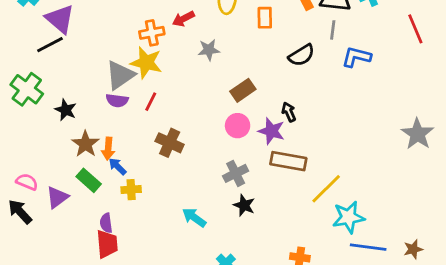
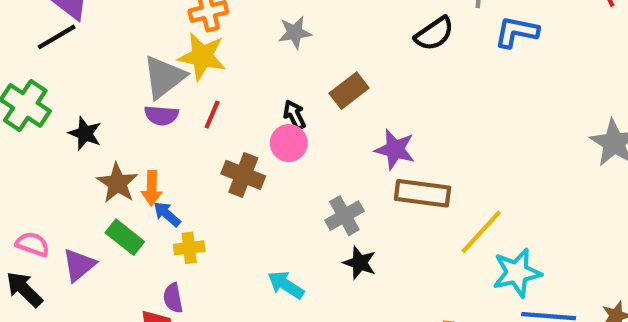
black arrow: (289, 112) -> (294, 115), moved
pink circle: (238, 126) -> (289, 143), moved
purple semicircle: (106, 223) -> (173, 298), moved

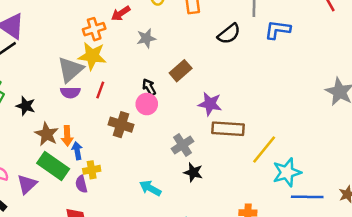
blue arrow: (167, 214) -> (77, 151), turned 42
green rectangle: (125, 237) -> (53, 166), size x1.4
purple semicircle: (173, 298) -> (81, 184), moved

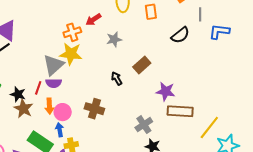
red line: (100, 90) -> (38, 88), moved
pink circle: (147, 104) -> (63, 112), moved
brown star: (47, 134) -> (23, 109), moved
orange arrow: (67, 136) -> (49, 106), moved

